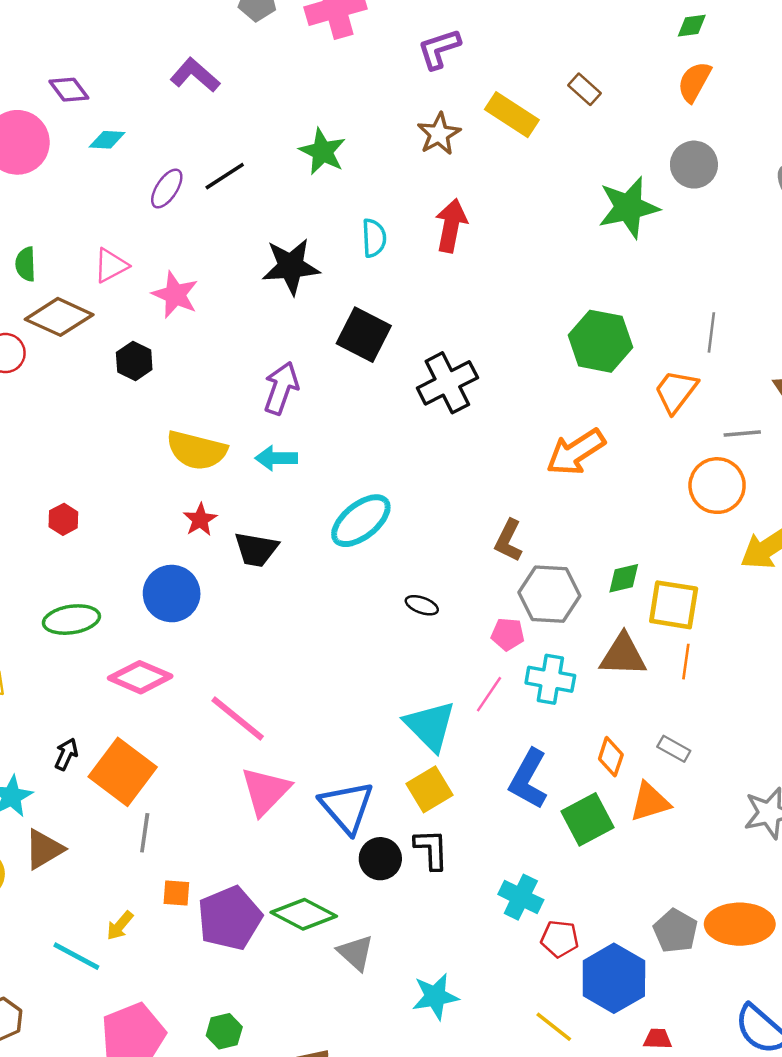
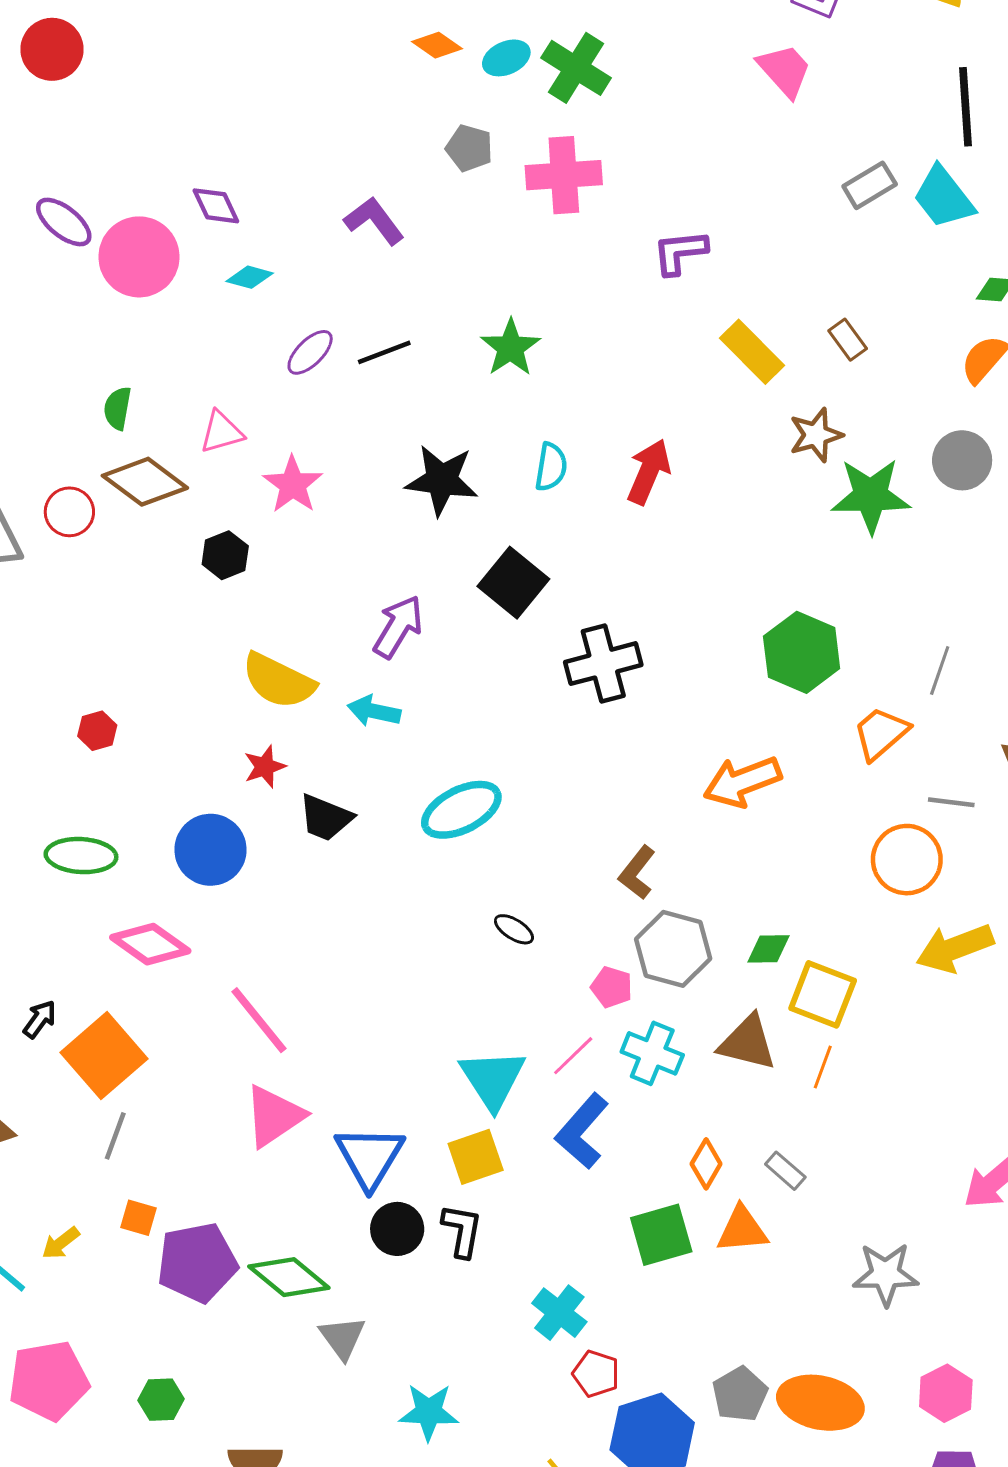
brown star: (439, 134) -> (816, 435), moved
blue L-shape: (528, 779) -> (582, 1131), moved

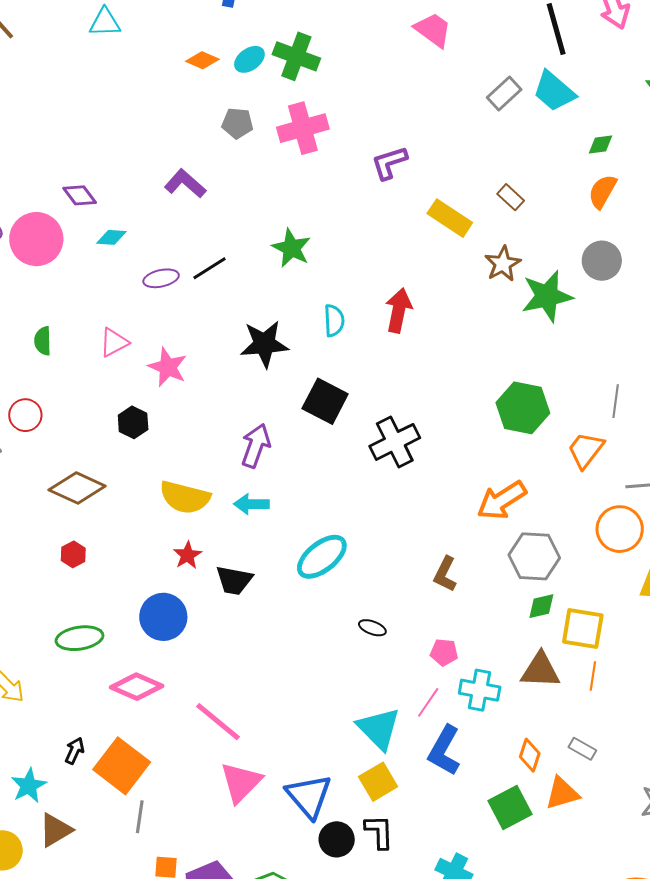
purple ellipse: (310, 352) -> (161, 278), turned 44
brown diamond: (145, 482) -> (77, 488), moved
gray hexagon: (673, 949) -> (534, 556), moved

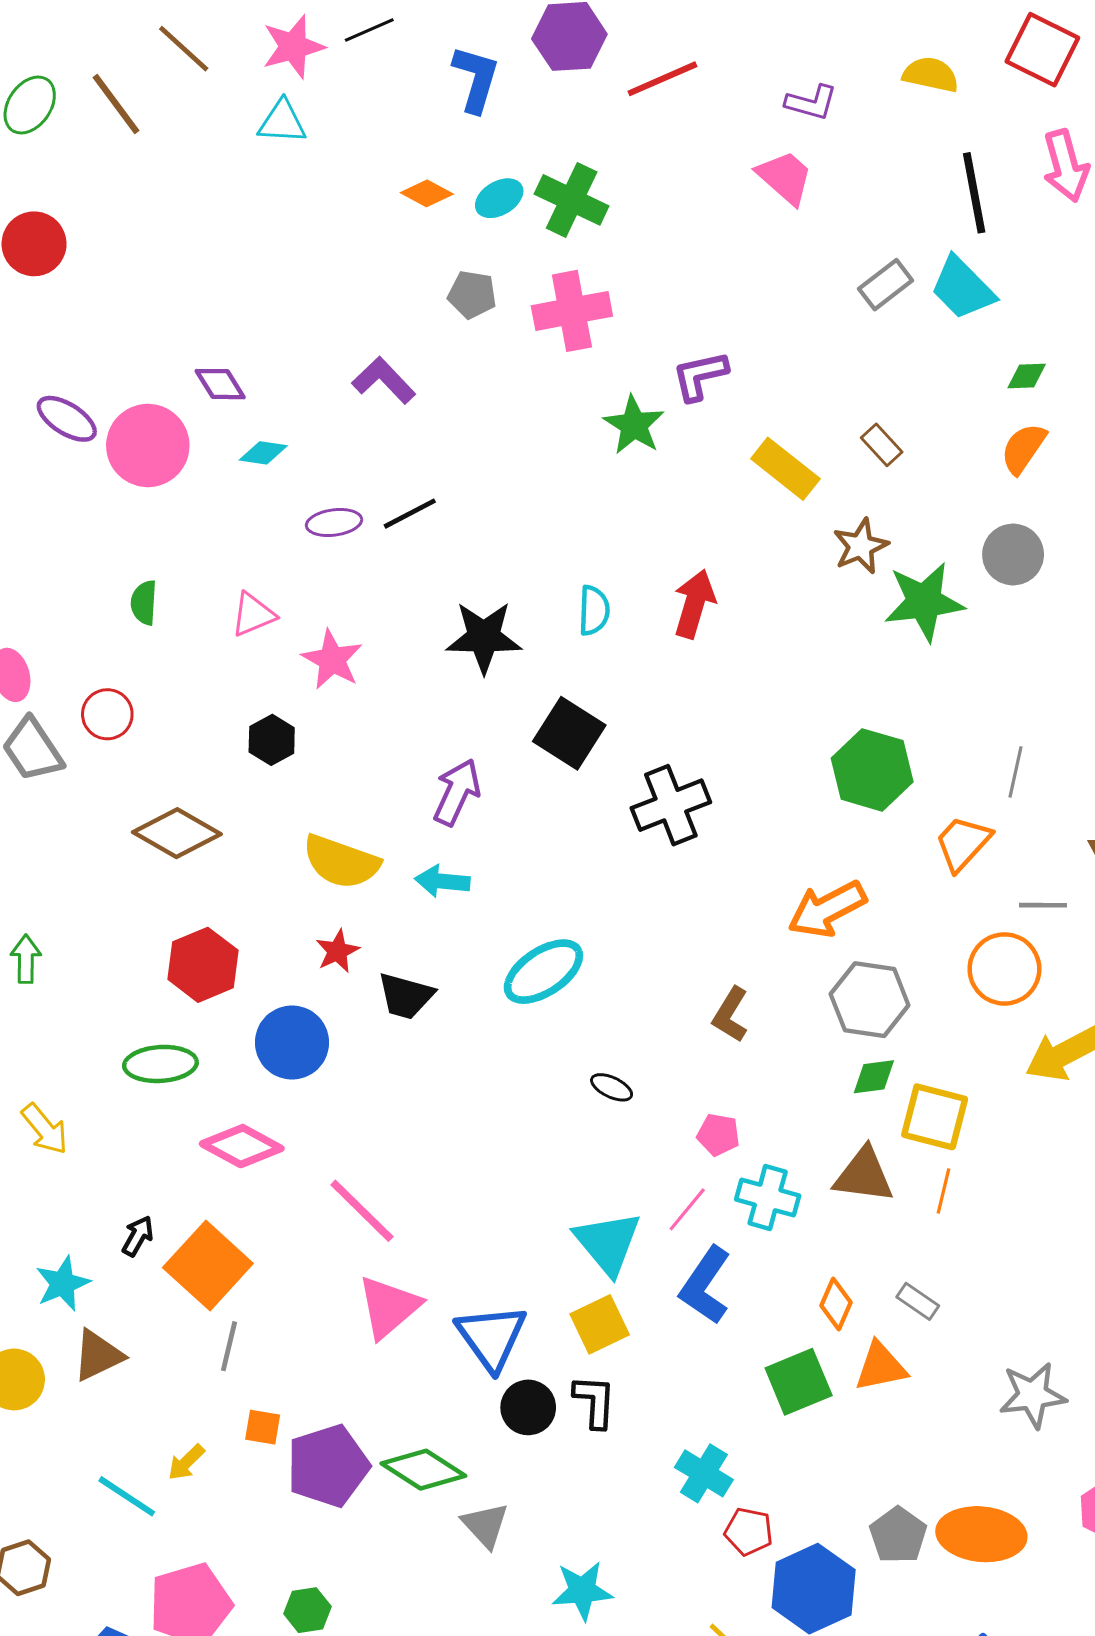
green star: (291, 248) -> (634, 425), moved
red hexagon: (73, 554) -> (203, 965), moved, size x1.8

